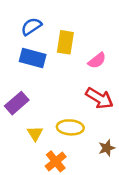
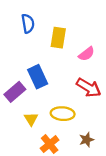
blue semicircle: (31, 26) -> (28, 23), turned 114
blue rectangle: (33, 58) -> (38, 77), moved, turned 50
brown star: (107, 148) -> (87, 140), moved

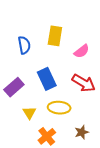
blue semicircle: (28, 23) -> (24, 45), moved
blue rectangle: (38, 77) -> (47, 79), moved

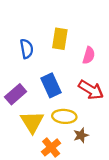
pink semicircle: (82, 51) -> (89, 55), turned -35
yellow triangle: (29, 113) -> (32, 122), size x1.6
brown star: (82, 132) -> (81, 135), moved

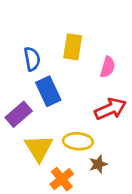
blue rectangle: (51, 85) -> (48, 91), moved
red arrow: (91, 90) -> (110, 109), turned -55

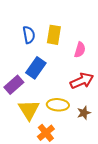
blue semicircle: (32, 59) -> (29, 35), moved
blue rectangle: (48, 91) -> (36, 68), turned 60
brown star: (98, 164) -> (84, 113), moved

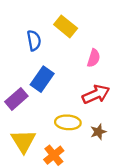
yellow rectangle: (54, 35) -> (66, 26), moved, turned -60
yellow triangle: (29, 110) -> (23, 141), moved

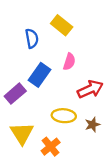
pink semicircle: (94, 58) -> (69, 62), moved

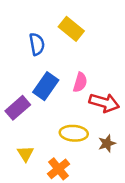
pink semicircle: (69, 62) -> (80, 82), moved
red arrow: (90, 89) -> (104, 103), turned 40
yellow triangle: (22, 133) -> (25, 154), size x0.6

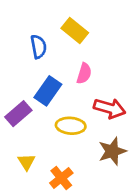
pink semicircle: (80, 82) -> (84, 73), moved
yellow ellipse: (74, 133) -> (71, 126), moved
brown star: (107, 143) -> (112, 151), size x1.5

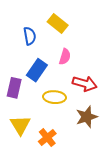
purple rectangle: (18, 114) -> (14, 88), turned -36
yellow triangle: (26, 162) -> (20, 125), size x1.5

